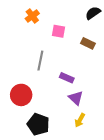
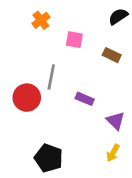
red circle: (21, 95) -> (27, 98), moved
purple triangle: (76, 98) -> (116, 121), moved
yellow arrow: (80, 120) -> (113, 153), moved

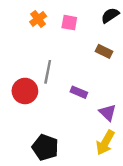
pink square: (74, 40) -> (69, 23), moved
yellow arrow: (113, 153) -> (105, 143), size x1.5

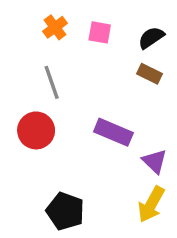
black semicircle: (110, 15) -> (151, 38), moved
gray line: (48, 72) -> (52, 82), moved, turned -30
purple rectangle: (79, 92) -> (113, 132), size x1.5

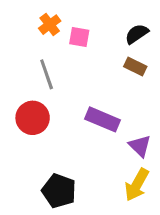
pink square: (100, 32) -> (79, 37), moved

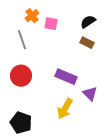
gray line: (47, 74) -> (22, 40), moved
yellow arrow: (137, 185) -> (65, 109), moved
black pentagon: (59, 191) -> (21, 123), moved

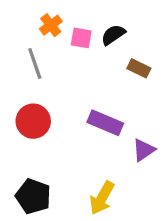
black semicircle: (88, 22) -> (113, 35), moved
purple triangle: (90, 94) -> (144, 150), turned 42
yellow arrow: (65, 109) -> (102, 198), moved

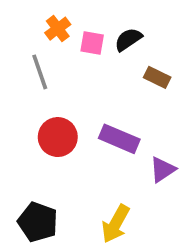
red circle: (33, 121) -> (58, 137), moved

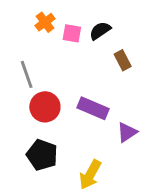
gray line: (40, 72) -> (27, 74), moved
brown rectangle: (157, 77) -> (123, 60), turned 36
black pentagon: (38, 222) -> (42, 155), moved

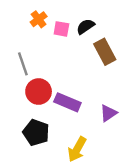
brown rectangle: (123, 60) -> (105, 52), size x1.5
purple rectangle: (93, 108) -> (67, 102), moved

